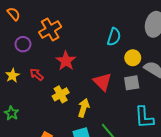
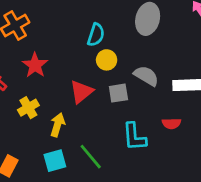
yellow circle: (133, 58) -> (107, 60), moved
red triangle: (102, 82) -> (81, 92), turned 36

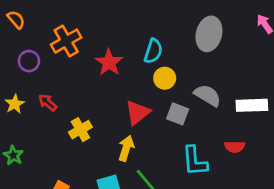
red star: (35, 65) -> (109, 62), moved
gray square: (118, 93) -> (178, 114), turned 30
yellow arrow: (58, 125) -> (126, 148), moved

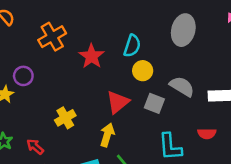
purple circle: (29, 61) -> (23, 76), moved
red arrow: (48, 102) -> (35, 147), moved

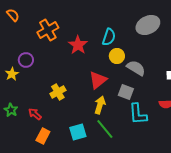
gray ellipse: (183, 30) -> (148, 25), turned 50
gray semicircle: (182, 86) -> (136, 68), moved
gray square: (154, 103) -> (126, 92), moved
yellow arrow: (107, 135) -> (100, 105), moved

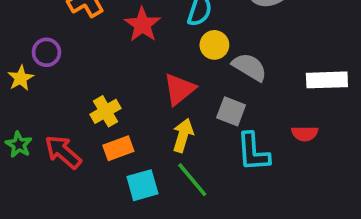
red arrow: (35, 114) -> (63, 152), size x1.5
orange rectangle: (43, 136) -> (118, 148), moved, turned 42

